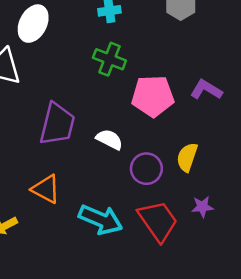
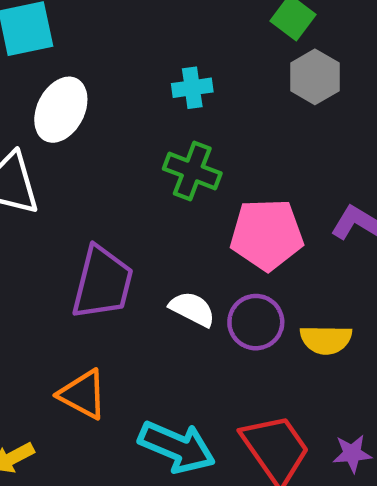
yellow semicircle: (187, 157) -> (326, 340), turned -108
purple circle: (146, 169) -> (256, 322), moved
purple star: (202, 207) -> (352, 454), moved

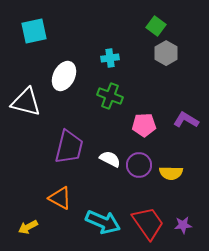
white ellipse: (61, 110) -> (64, 76), moved
pink pentagon: (267, 235) -> (144, 125), size x0.7

